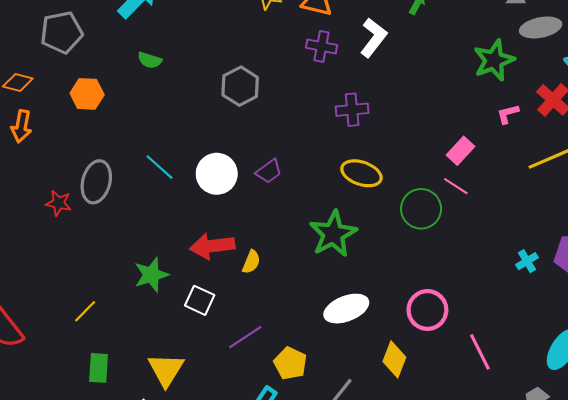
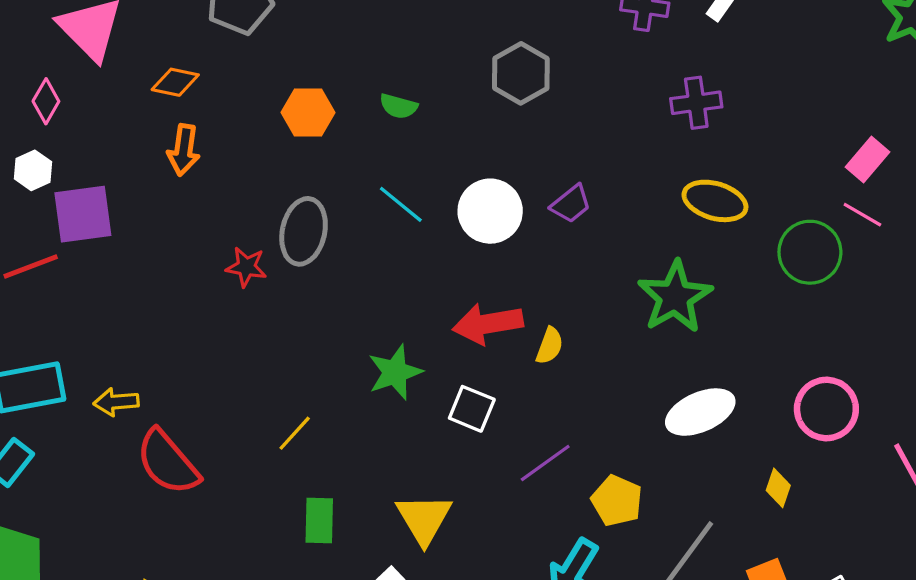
green semicircle: (150, 60) -> (399, 106), moved
orange hexagon: (87, 94) -> (308, 112), moved
yellow diamond: (394, 359) -> (778, 488), size x0.7

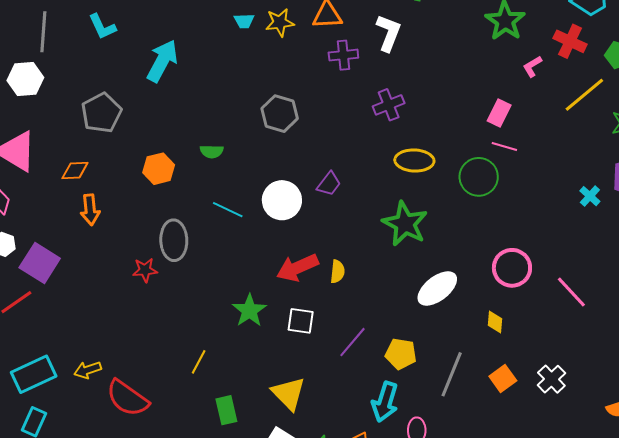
purple square: (83, 214) -> (40, 263), turned -36

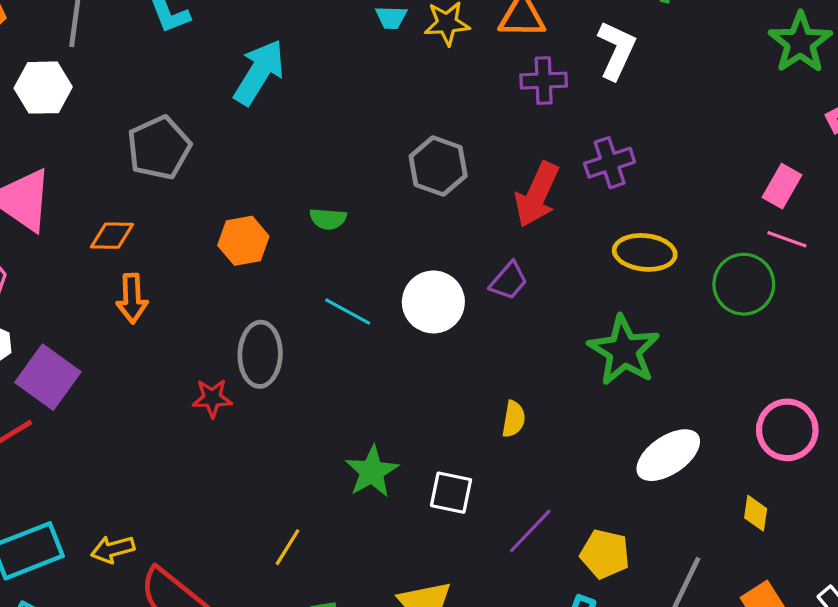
red arrow: (297, 268) -> (537, 195), moved, turned -45

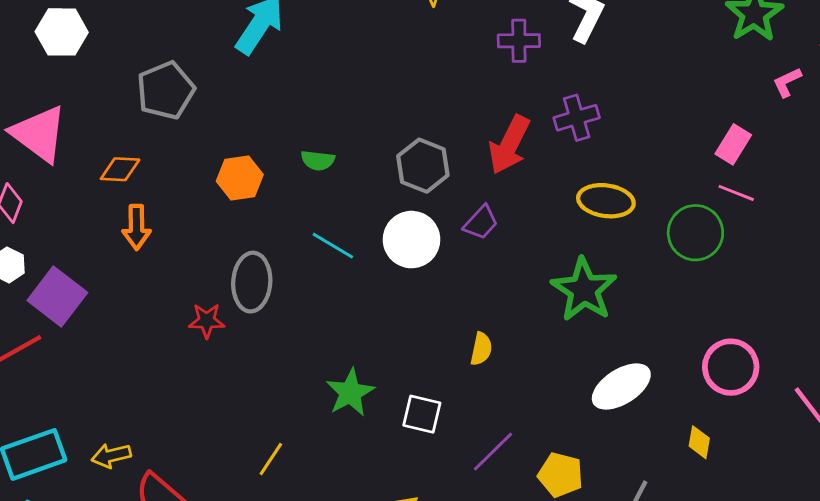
gray hexagon: (438, 166) -> (423, 166), moved

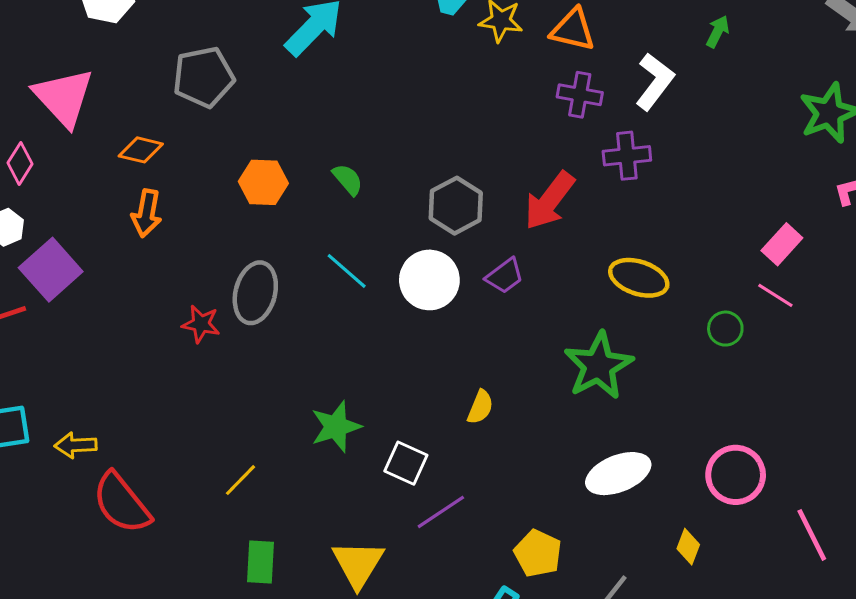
purple cross: (577, 118) -> (627, 156), moved
green semicircle: (318, 160) -> (348, 179), turned -148
green circle: (695, 233) -> (725, 329), size x0.6
purple line: (493, 452) -> (441, 512), moved

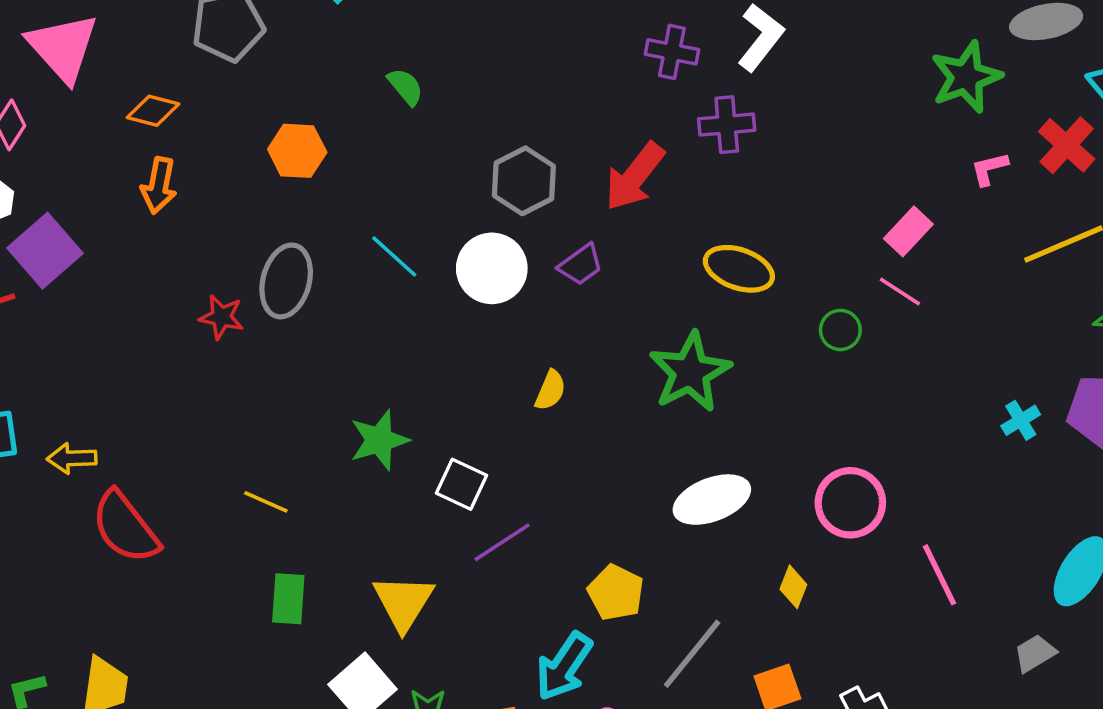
green semicircle: (348, 179) -> (405, 87), moved
yellow semicircle: (480, 407) -> (550, 390), moved
yellow line: (240, 480) -> (266, 502), turned 69

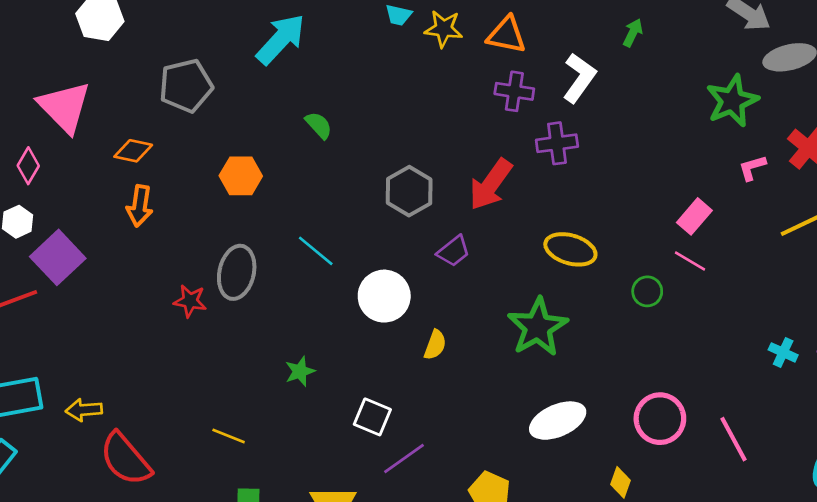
white circle: (492, 268) -> (384, 296), moved
cyan cross: (1021, 420) -> (783, 352), turned -32
green star: (379, 440) -> (300, 371), moved, size x0.7
pink line: (939, 575) -> (734, 439), moved

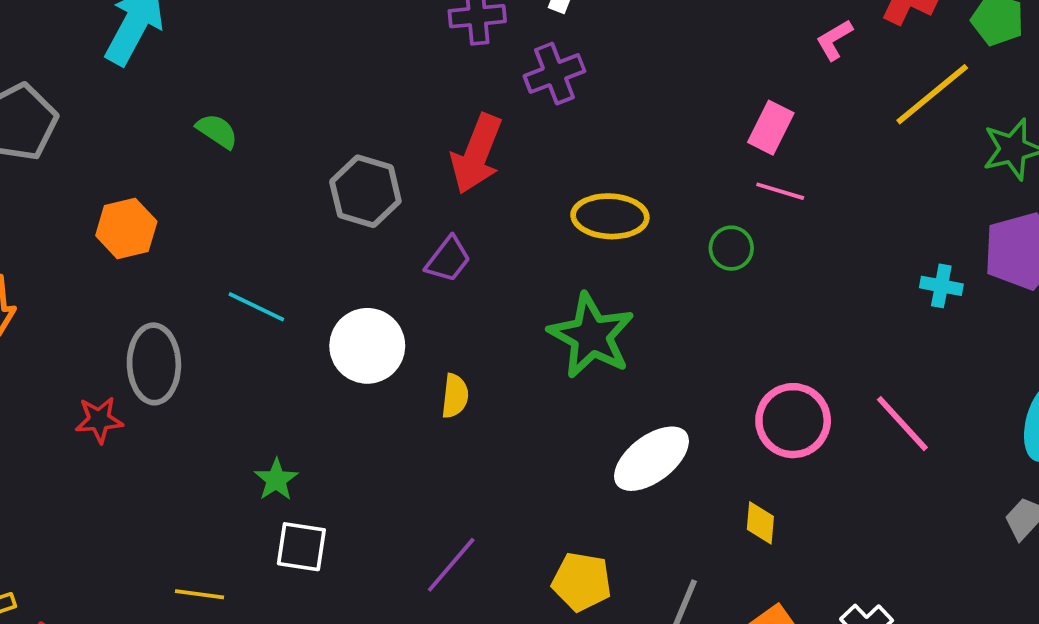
white square: (372, 417) -> (301, 547), moved

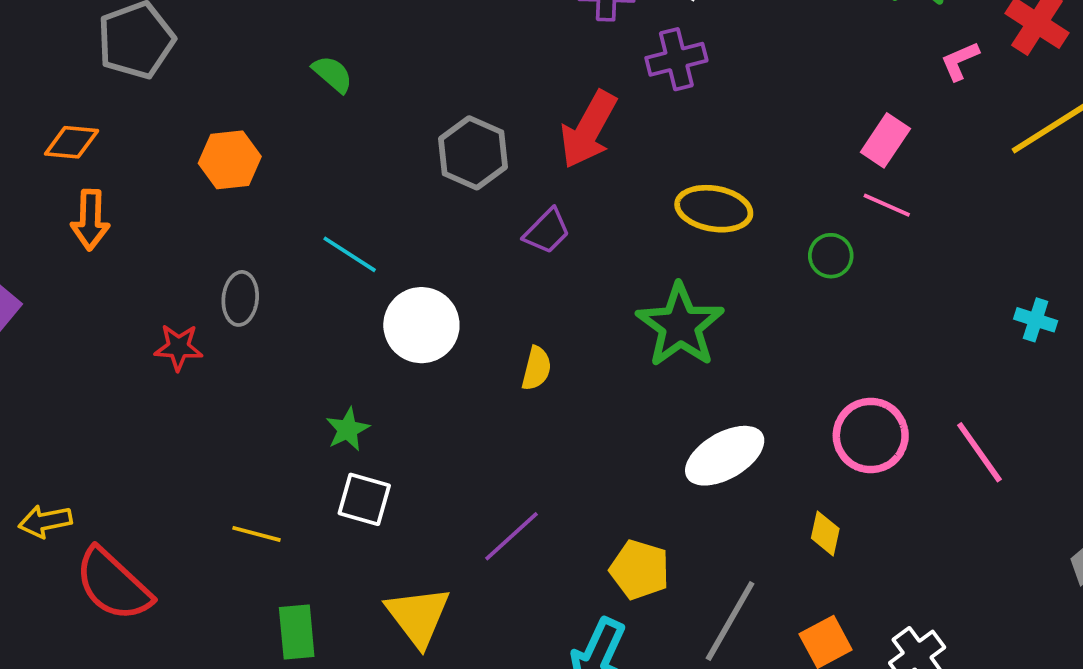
white circle: (367, 346) -> (421, 325), moved
gray ellipse: (154, 364) -> (240, 298), size x0.7

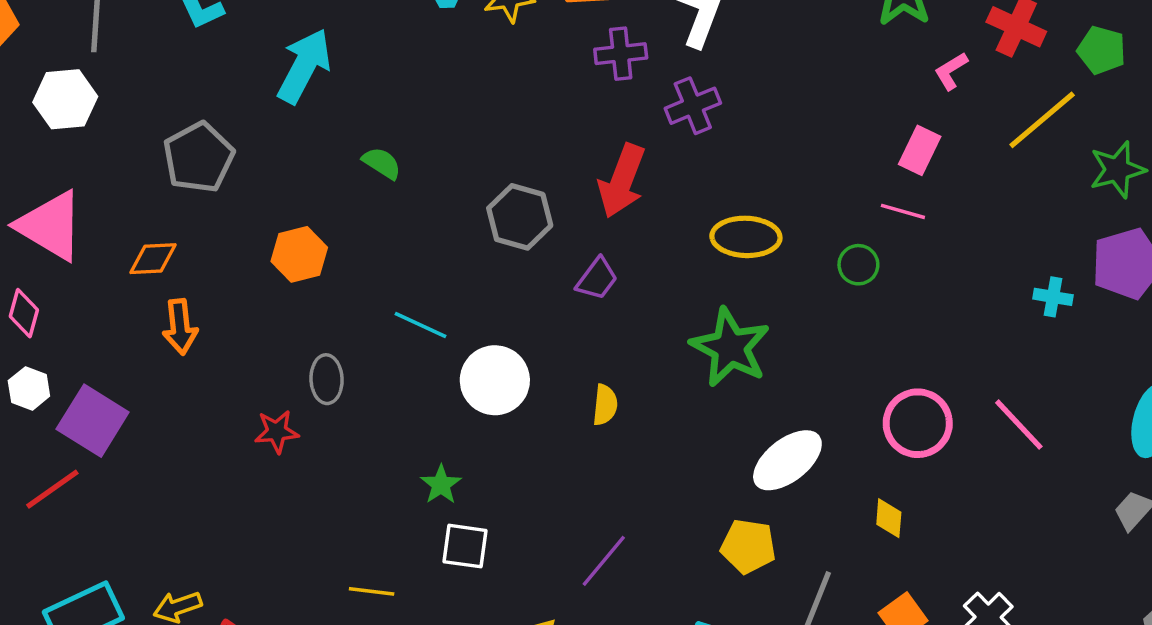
pink rectangle: (885, 140) -> (920, 150), moved
yellow pentagon: (640, 570) -> (748, 546), moved

